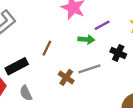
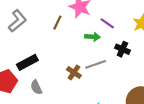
purple line: (102, 25) -> (107, 23), turned 64
brown line: (47, 48) -> (57, 23), moved

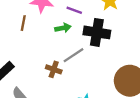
black cross: (122, 49) -> (97, 32), size x1.6

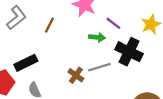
brown line: (23, 23) -> (49, 25), moved

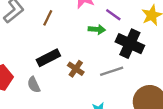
black rectangle: (26, 63) -> (48, 58), moved
gray line: (99, 67) -> (112, 71), moved

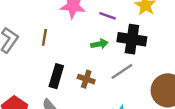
green arrow: (97, 29) -> (99, 44), moved
black rectangle: (48, 58) -> (56, 76), turned -30

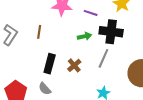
gray line: (122, 71) -> (103, 58), turned -30
brown cross: (86, 79) -> (74, 65), turned 32

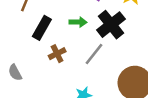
black cross: (111, 32) -> (111, 25), turned 30
black rectangle: (50, 64) -> (42, 28), moved

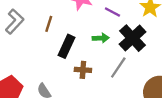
brown cross: (57, 54) -> (83, 70), turned 35

